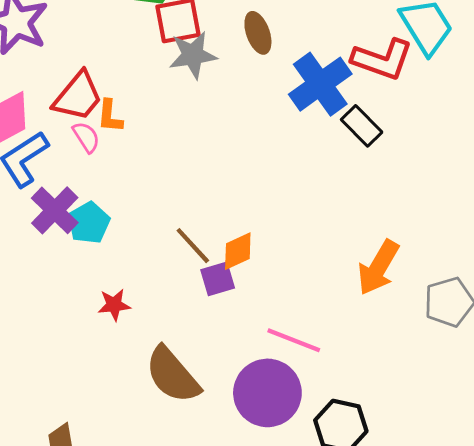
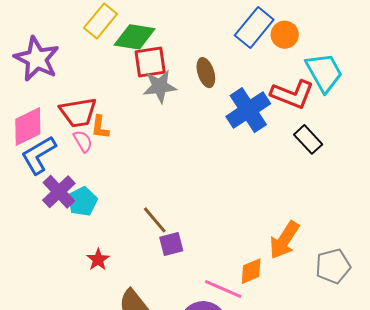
red trapezoid: (78, 96) -> (78, 112), turned 39
black rectangle: (362, 126) -> (308, 139), moved
orange diamond: (238, 251) -> (251, 271), moved
red star: (114, 305) -> (98, 260), turned -30

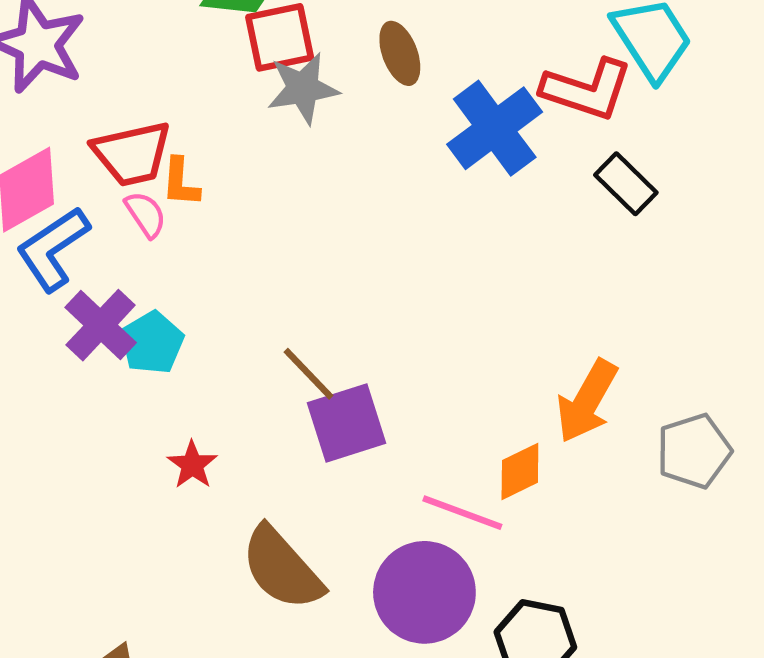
purple square: (171, 244) -> (347, 423), size x1.5

